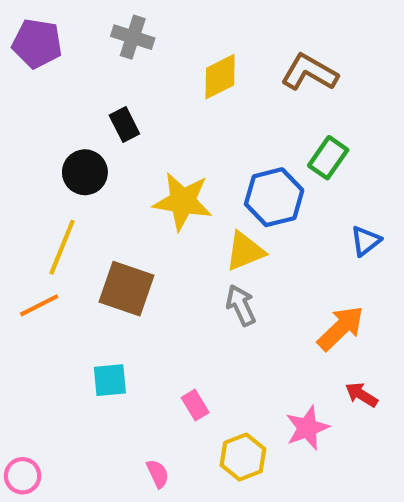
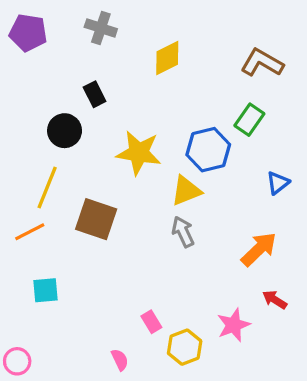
brown L-shape: (309, 72) -> (262, 63), moved
cyan square: (110, 380) -> (46, 290), moved
pink rectangle: (195, 405) -> (151, 322), moved

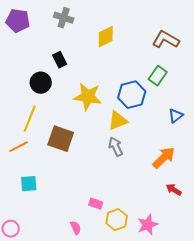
pink rectangle: (151, 322) -> (96, 204), turned -40
pink star: (234, 325) -> (148, 225), moved

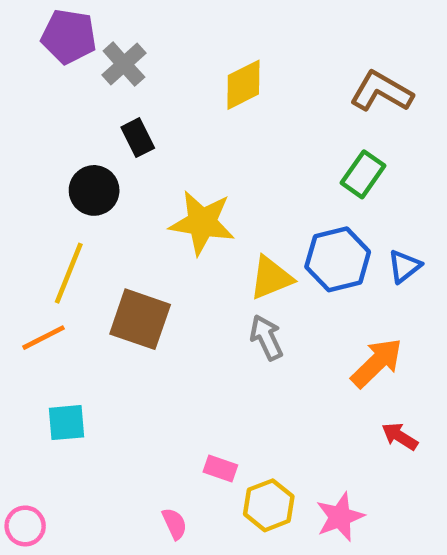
gray cross: (64, 18) -> (124, 64), moved, turned 30
purple pentagon: (18, 21) -> (69, 36), moved
blue hexagon: (132, 95) -> (338, 259), moved

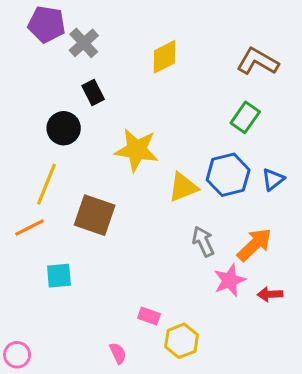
gray arrow: (266, 338) -> (203, 241), moved
cyan square: (66, 423) -> (59, 276), moved
red arrow: (400, 436) -> (270, 294), turned -35
pink star: (340, 517) -> (230, 280), moved

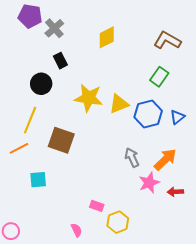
yellow triangle: (183, 187) -> (119, 104), moved

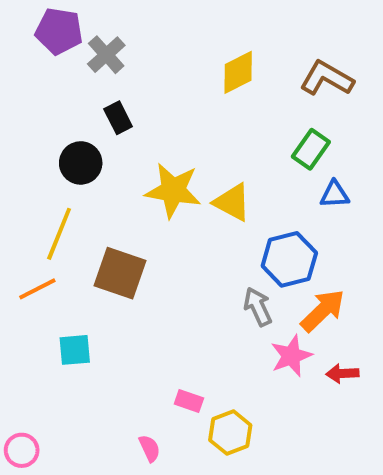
yellow diamond: (107, 37) -> (238, 72), moved
yellow triangle: (119, 104) -> (232, 202), turned 50
blue hexagon: (148, 114) -> (289, 259), moved
blue triangle: (177, 117) -> (335, 194), moved, turned 35

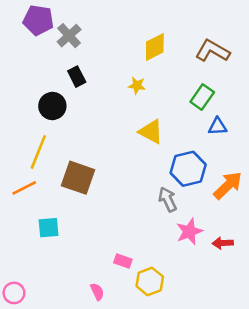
yellow star: (173, 191) -> (137, 86), moved, size x0.5
orange arrow: (323, 311) -> (228, 185), moved

